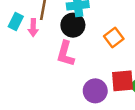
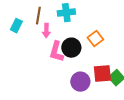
black circle: (73, 25) -> (71, 48), moved
pink arrow: (33, 28) -> (46, 31), moved

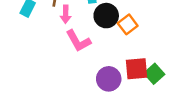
black circle: (71, 48) -> (106, 16), moved
pink L-shape: (56, 52) -> (78, 41), turned -45

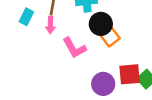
pink arrow: (66, 14) -> (50, 25), moved
orange square: (128, 24) -> (110, 37), moved

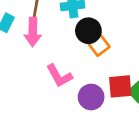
pink arrow: (50, 25) -> (33, 32), size x1.5
pink L-shape: (74, 48) -> (59, 76), moved

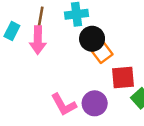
pink L-shape: (59, 76) -> (64, 105), moved
red square: (120, 86) -> (123, 77), moved

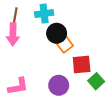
pink L-shape: (64, 105) -> (18, 86), moved, turned -70

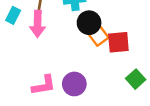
red square: (82, 65) -> (118, 42), moved
purple circle: (59, 85) -> (74, 84), moved

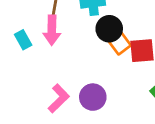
cyan rectangle: (13, 15) -> (23, 40), moved, turned -56
pink L-shape: (44, 85) -> (59, 98), turned -35

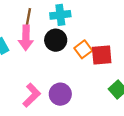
black circle: (109, 29) -> (56, 40), moved

